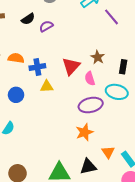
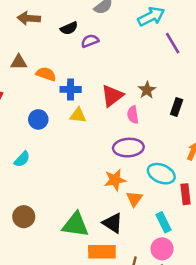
cyan ellipse: (117, 92) -> (161, 174), moved
orange triangle: (108, 152) -> (134, 199), moved
black triangle: (88, 167) -> (113, 223), turned 36

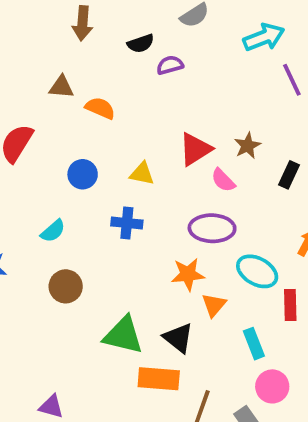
brown arrow: (29, 18) -> (83, 23), turned -95
blue cross: (71, 89) -> (127, 223), moved
pink semicircle: (133, 115) -> (223, 180), turned -42
brown circle: (24, 217) -> (66, 286), moved
pink circle: (162, 249) -> (272, 386), moved

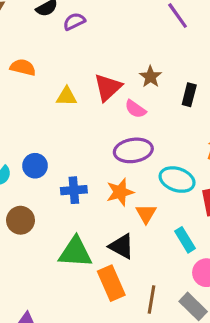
blue circle: (83, 174) -> (35, 166), moved
yellow triangle: (142, 174) -> (67, 96), moved
blue cross: (127, 223) -> (74, 190), moved
orange rectangle: (159, 379) -> (111, 283), turned 72

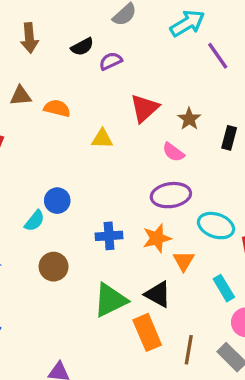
red triangle: (108, 87) -> (144, 108), moved
blue circle: (35, 166) -> (57, 201), moved
green triangle: (75, 252) -> (110, 300), turned -30

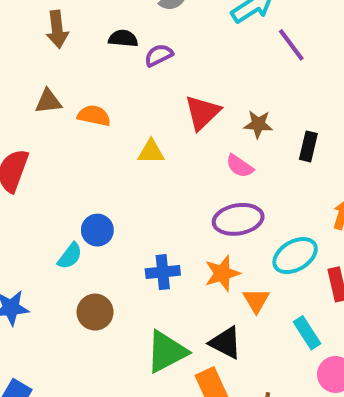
black semicircle: (82, 47) -> (123, 38), turned -145
brown star: (189, 119) -> (258, 124), turned -30
cyan ellipse: (216, 226) -> (295, 256), turned -48

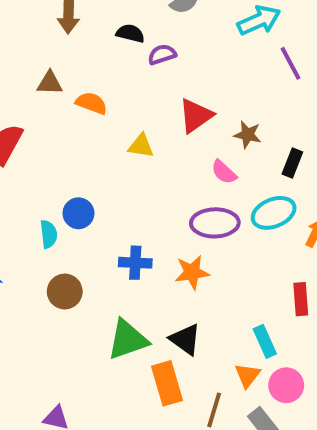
cyan semicircle: (70, 256) -> (49, 234), turned -52
cyan ellipse: (295, 256) -> (274, 213), moved
orange triangle: (256, 300) -> (247, 375), moved

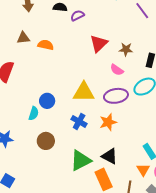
yellow triangle: (141, 146) -> (84, 92), moved, size x1.6
cyan semicircle: (49, 234) -> (34, 113), turned 32
blue cross: (135, 263) -> (79, 121), turned 35

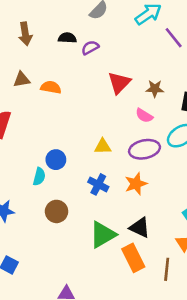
yellow triangle: (84, 92) -> (103, 146), size x0.6

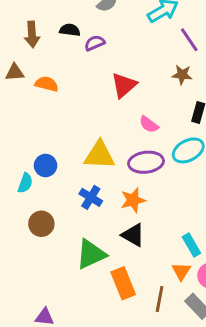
brown arrow: (25, 34) -> (32, 34), moved
brown star: (155, 89) -> (182, 75), moved
yellow triangle: (103, 146) -> (99, 155), size x1.6
black triangle: (140, 228) -> (133, 235), moved

